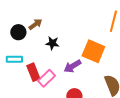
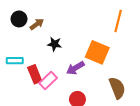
black circle: (18, 32) -> (19, 19), moved

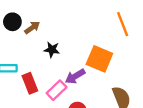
orange line: (118, 21) -> (123, 24), turned -35
pink rectangle: (48, 81) -> (57, 90), moved

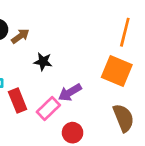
orange line: (123, 24) -> (125, 32), turned 35
orange square: (99, 59) -> (117, 71), moved

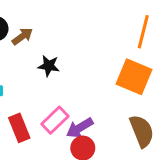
purple arrow: (70, 92) -> (80, 128), moved
red rectangle: (18, 100) -> (19, 128), moved

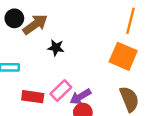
brown arrow: (22, 36) -> (35, 24), size x1.5
red rectangle: (19, 128) -> (33, 97), turned -60

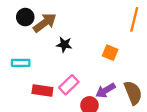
orange square: (123, 56) -> (110, 53), moved, size x0.6
purple arrow: (80, 97) -> (106, 90), moved

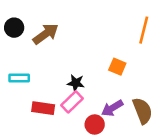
black circle: (25, 17) -> (14, 28), moved
black star: (64, 45) -> (76, 83), moved

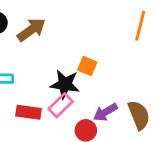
orange square: (117, 67) -> (87, 66), moved
black star: (76, 83) -> (65, 84), size x1.5

